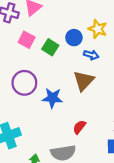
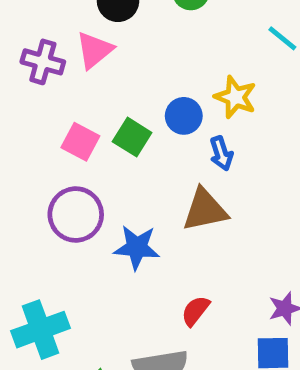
pink square: (27, 40) -> (80, 142), moved
blue arrow: (91, 55) -> (221, 153), turned 56
brown triangle: (84, 81) -> (205, 210), turned 35

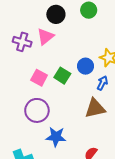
blue arrow: (221, 153) -> (102, 83), turned -136
blue star: (137, 247) -> (56, 137), moved

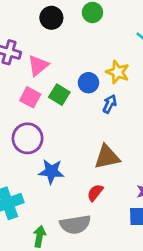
pink triangle: (45, 37) -> (38, 65), moved
brown triangle: (95, 108) -> (107, 157), moved

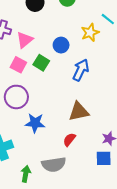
yellow star: (118, 72) -> (90, 33), moved, turned 30
blue circle: (88, 83) -> (61, 45), moved
blue arrow: (110, 104) -> (81, 70), size x1.5

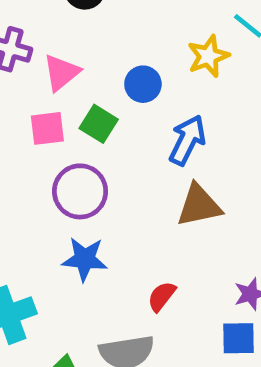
pink square: (18, 65) -> (47, 128), turned -35
purple circle: (16, 97) -> (80, 191), moved
brown triangle: (79, 112) -> (199, 205), moved

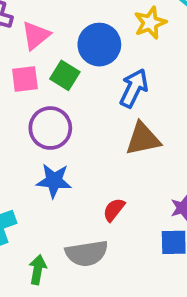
blue circle: (143, 84) -> (99, 45), size x1.5

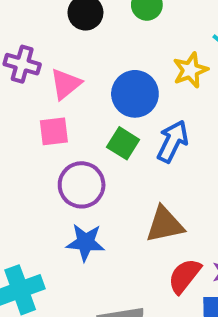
green square: (65, 75) -> (123, 143), moved
brown triangle: (143, 139) -> (165, 224), moved
red semicircle: (114, 210) -> (184, 276), moved, size x1.4

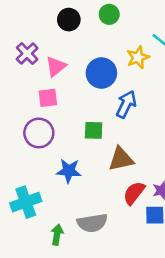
purple cross: (22, 64) -> (27, 53), turned 30
green square: (123, 143) -> (94, 130), moved, turned -30
purple circle: (82, 185) -> (39, 133), moved

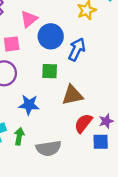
pink triangle: (56, 66) -> (29, 19), moved
blue circle: (101, 73) -> (51, 36), moved
green arrow: (57, 235) -> (19, 136), moved

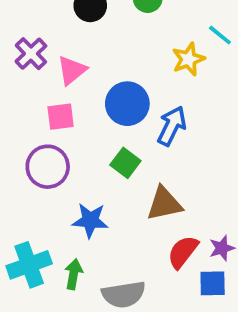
pink triangle: (29, 19) -> (72, 70), moved
green square: (50, 71) -> (125, 163), turned 35

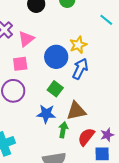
yellow star: (188, 59) -> (78, 45), moved
blue star: (90, 220) -> (46, 114), moved
green arrow: (74, 274) -> (63, 130), moved

